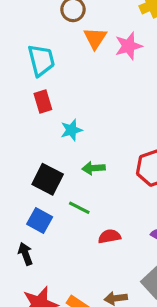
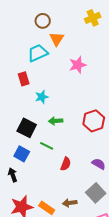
pink star: (129, 46) -> (78, 65), moved
cyan trapezoid: (41, 60) -> (38, 53), moved, turned -100
red semicircle: (109, 236) -> (66, 164), turned 120

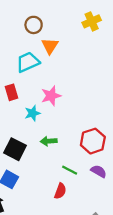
pink star: (78, 65) -> (51, 96), moved
green line: (47, 146) -> (70, 170), moved
purple semicircle: (99, 164) -> (99, 171), moved

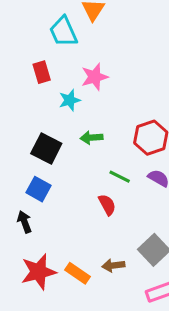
cyan trapezoid: (28, 62) -> (63, 32), turned -90
red semicircle: (60, 191) -> (107, 205), turned -49

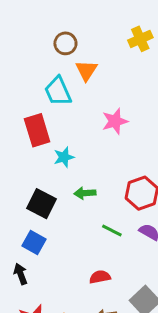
red rectangle: (42, 72) -> (37, 130), size x1.5
pink star: (95, 77) -> (115, 121), moved
red semicircle: (107, 205) -> (100, 277), moved, turned -72

